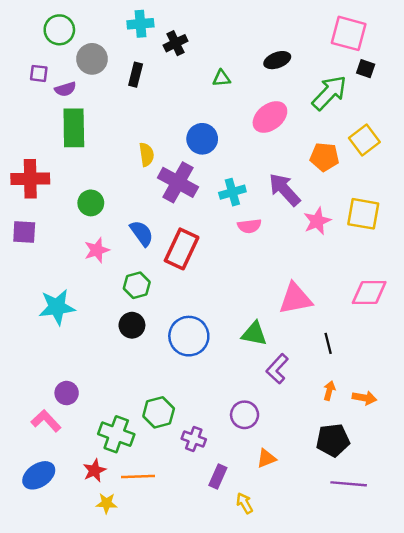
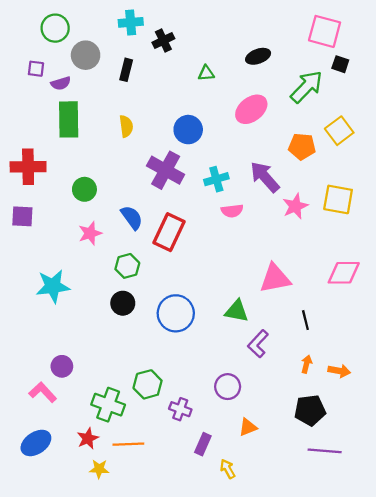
yellow semicircle: (146, 155) -> (126, 126), moved

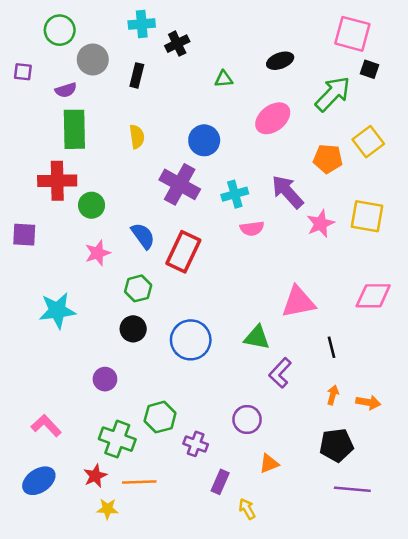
purple square: (36, 69) -> (23, 72), moved
red cross: (28, 167) -> (57, 181), moved
purple circle: (62, 366) -> (105, 379), moved

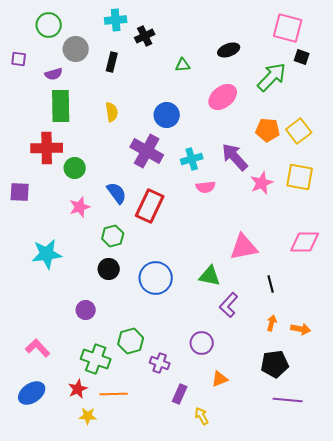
yellow square: (368, 142) -> (299, 131), moved

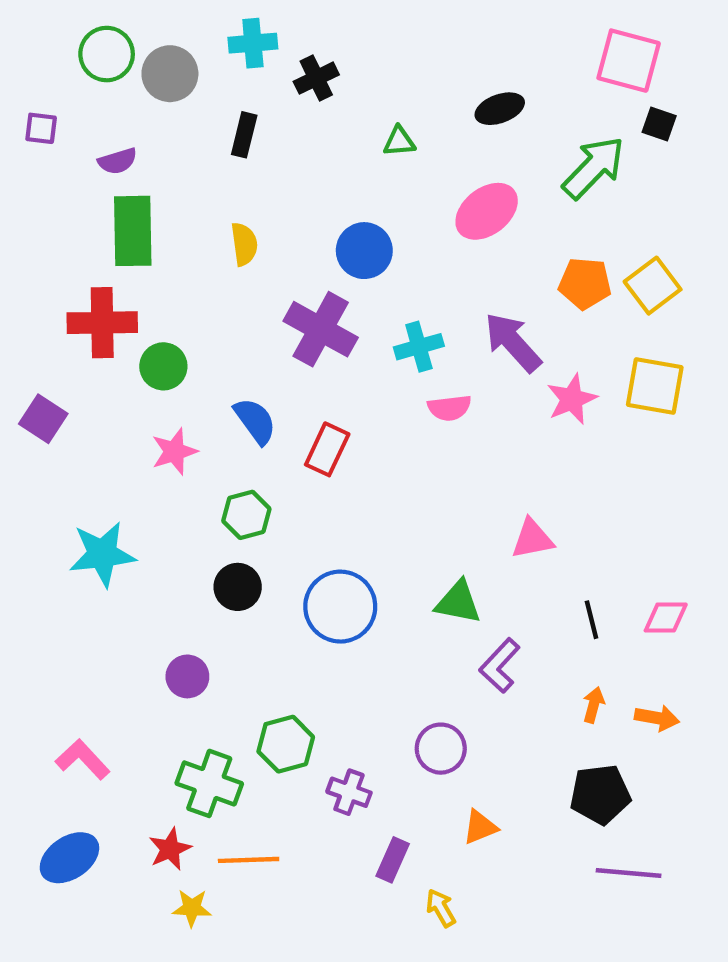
gray circle: (76, 49) -> (170, 74), moved
purple square: (20, 192) -> (43, 419), turned 30
red rectangle: (150, 206) -> (327, 449), size x0.7
pink diamond: (305, 242) -> (666, 617), moved, size x0.7
pink triangle: (244, 247) -> (532, 539), size x0.7

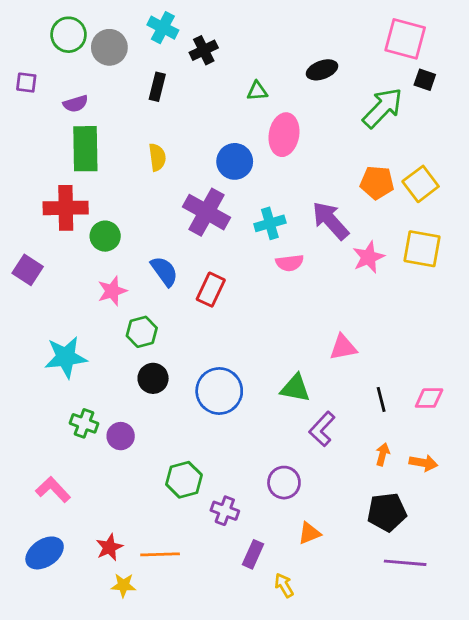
cyan cross: (253, 43) -> (163, 28), turned 32
pink ellipse: (487, 211) -> (284, 135), moved, turned -42
green hexagon: (246, 515) -> (142, 332), moved
green cross: (209, 783) -> (84, 423), moved, size x0.7

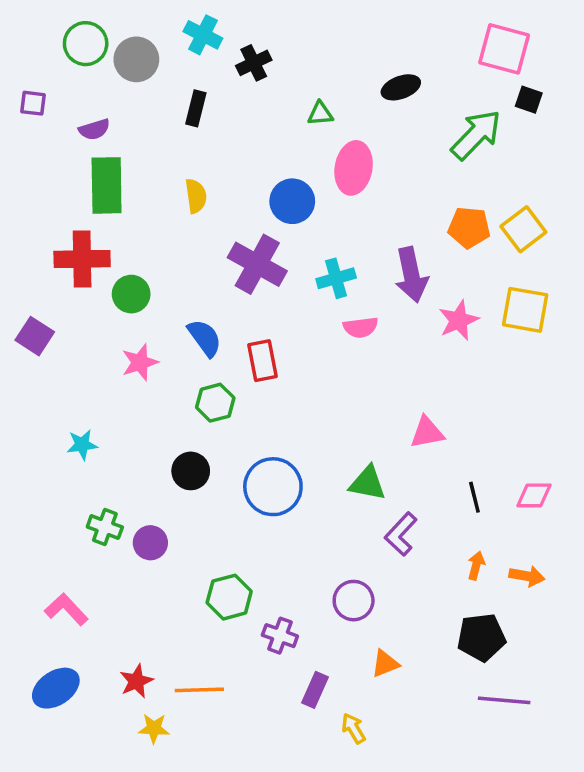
purple arrow: (330, 221) -> (411, 275), turned -150
red rectangle: (211, 290) -> (262, 361), turned -36
green hexagon: (142, 332) -> (215, 403), moved
cyan star: (66, 357) -> (82, 445), size x0.6

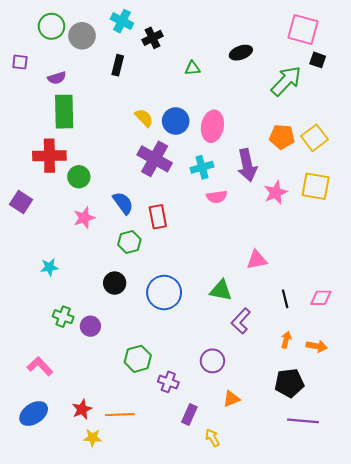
pink ellipse: (354, 168) -> (212, 126), moved
yellow semicircle: (196, 196) -> (144, 118), moved, turned -36

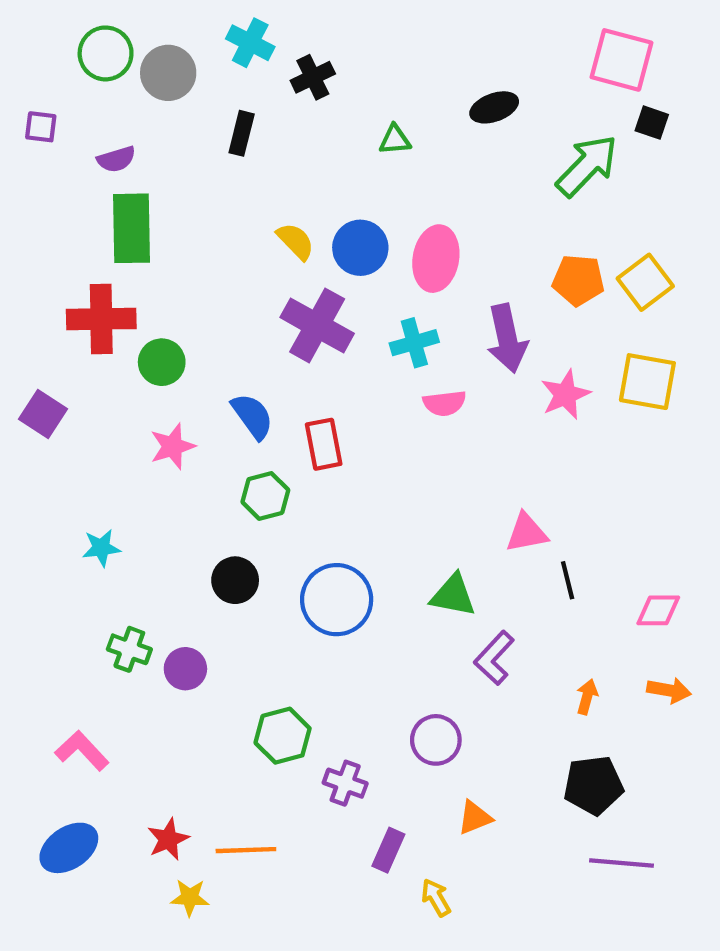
black line: (285, 299) -> (568, 580), moved
orange arrow: (317, 346) -> (669, 690), moved

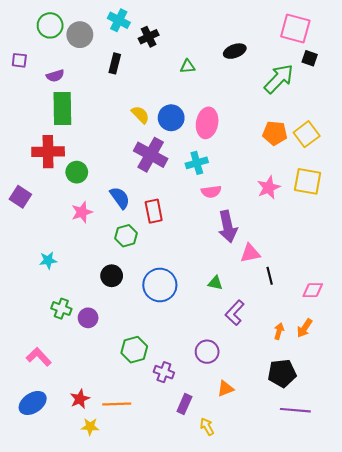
purple arrow: (507, 338) -> (228, 227), moved
green triangle: (453, 595) -> (215, 283), size x0.7
orange arrow: (669, 690) -> (305, 328), moved, turned 114

